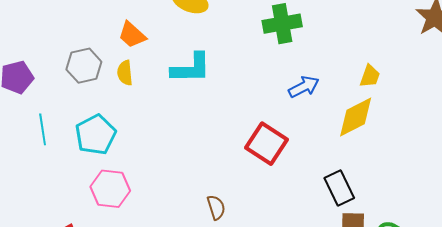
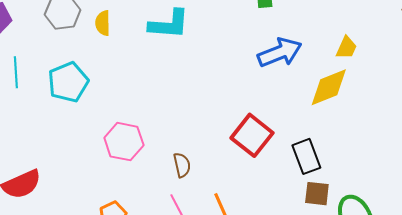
blue arrow: (304, 87) -> (280, 53), size x1.4
red square: (267, 144) -> (252, 135), moved
pink hexagon: (110, 189) -> (124, 142), moved

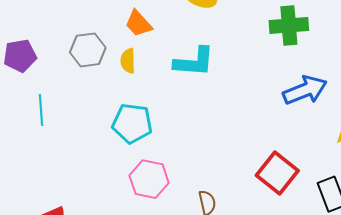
cyan pentagon: (68, 82) -> (132, 123), moved, turned 30

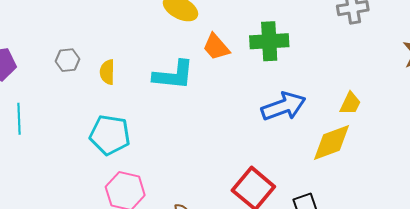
orange trapezoid: (138, 24) -> (216, 47), moved
gray hexagon: (88, 50) -> (67, 60), size x0.7

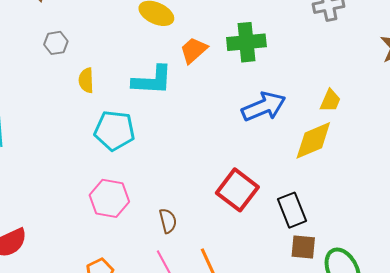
orange trapezoid: (216, 47) -> (194, 50), turned 92
gray hexagon: (67, 60) -> (56, 43), moved
cyan pentagon: (110, 135) -> (114, 131), moved

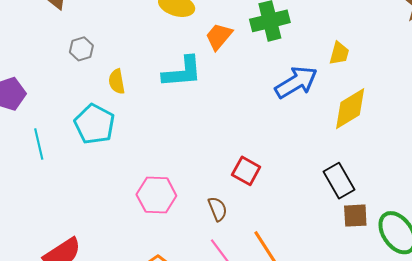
yellow trapezoid: (330, 101) -> (339, 53), moved
cyan pentagon: (114, 131) -> (95, 124), moved, turned 30
red square: (237, 190) -> (246, 171), moved, size x0.7

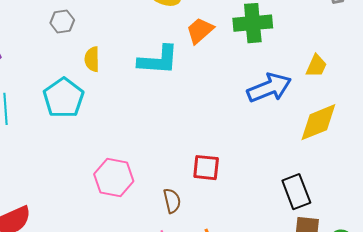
red square: (246, 171) -> (206, 168), turned -32

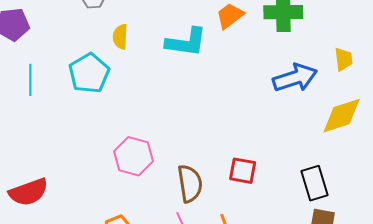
yellow trapezoid: (316, 66) -> (344, 59), turned -35
red square: (206, 168) -> (243, 171), moved
brown semicircle: (172, 201) -> (190, 184), size x1.5

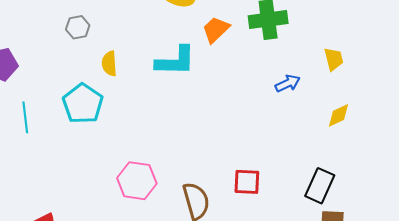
blue arrow: (295, 78) -> (288, 83), size x0.6
yellow diamond: (342, 116) -> (338, 115), size x0.6
black rectangle: (315, 183) -> (320, 186), turned 48

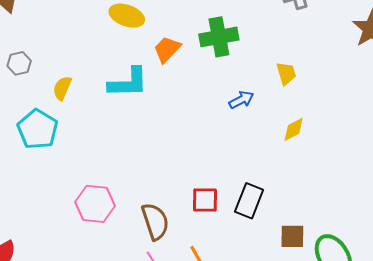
gray hexagon: (78, 27) -> (19, 63), moved
yellow semicircle: (109, 64) -> (62, 88), turned 30
black rectangle: (320, 186) -> (249, 201), moved

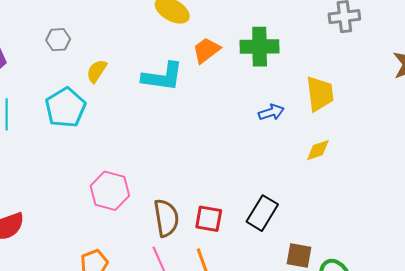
yellow trapezoid: (286, 73) -> (320, 94), size x1.5
red square: (205, 200) -> (209, 219), moved

